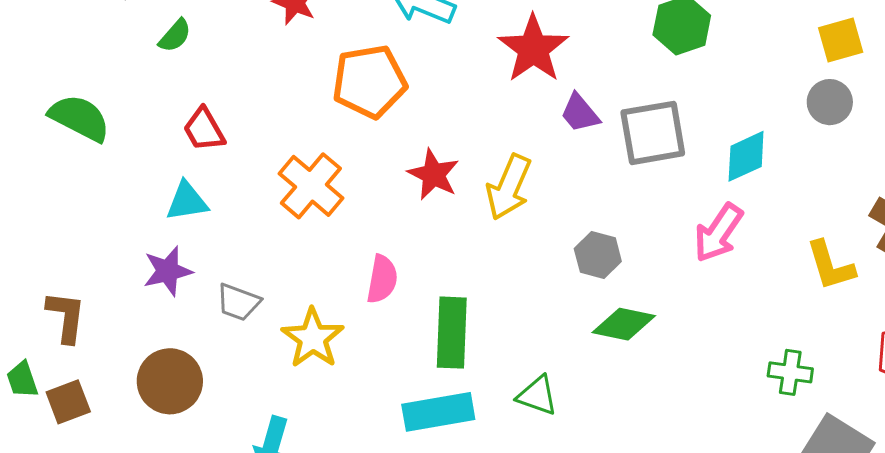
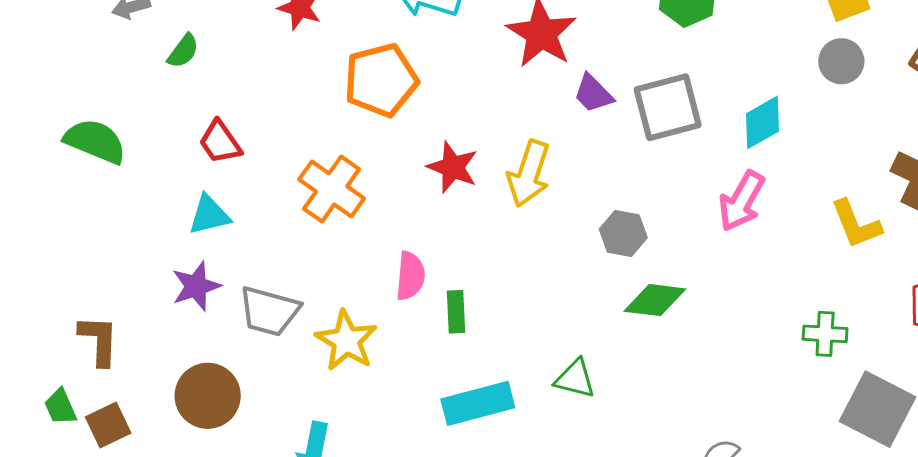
gray trapezoid: (238, 302) -> (269, 311), size x1.4
green rectangle: (452, 333) -> (456, 312), moved, size x0.6

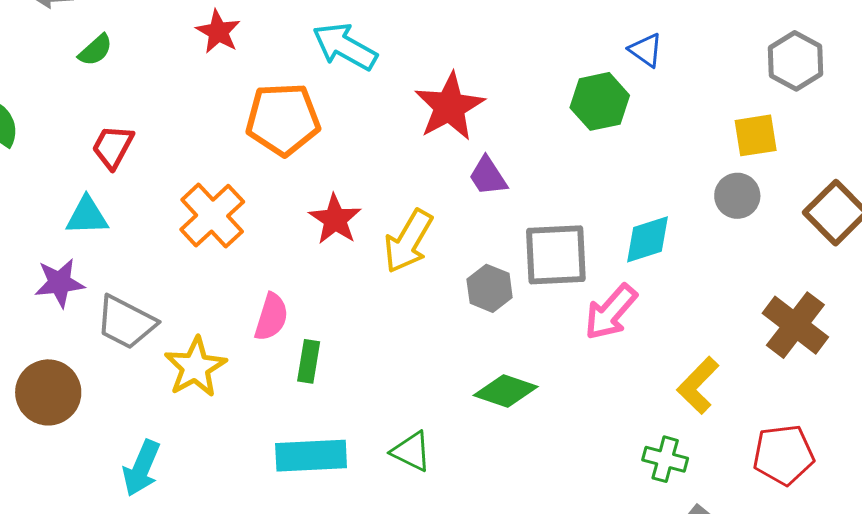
gray square: (668, 107) -> (556, 255), moved
red trapezoid: (220, 142) -> (113, 147), turned 51
yellow L-shape: (856, 224) -> (698, 385), moved, turned 54
gray hexagon: (623, 233) -> (490, 288), moved

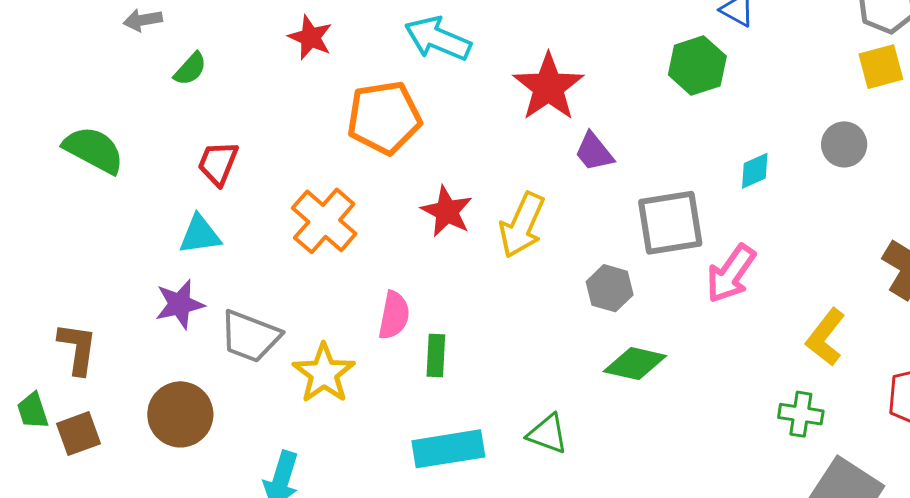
yellow square: (756, 135) -> (881, 67), moved
cyan diamond: (648, 239) -> (755, 171), moved, size x0.7
gray hexagon: (490, 288) -> (610, 288), moved

